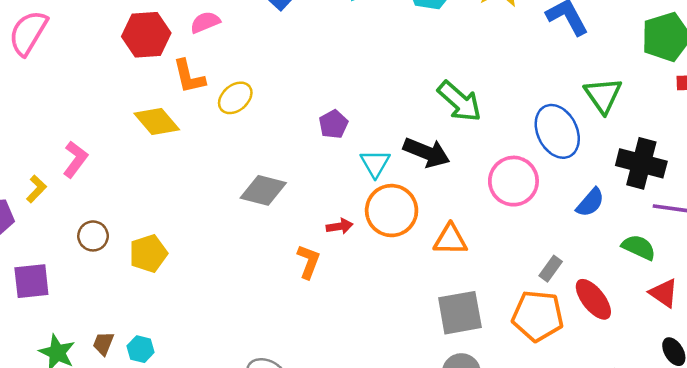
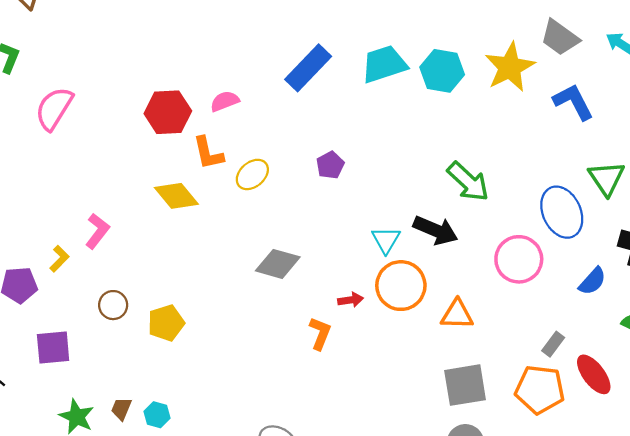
purple pentagon: (333, 124) -> (330, 165), moved

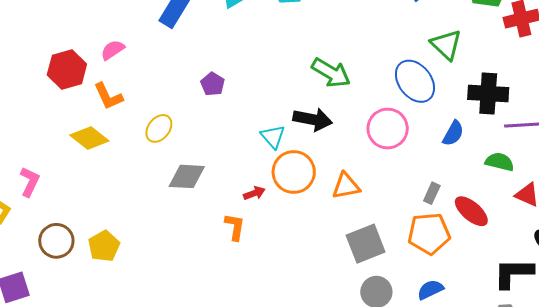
yellow ellipse: (252, 174) -> (159, 128), moved
brown circle: (113, 305) -> (56, 241), size x1.4

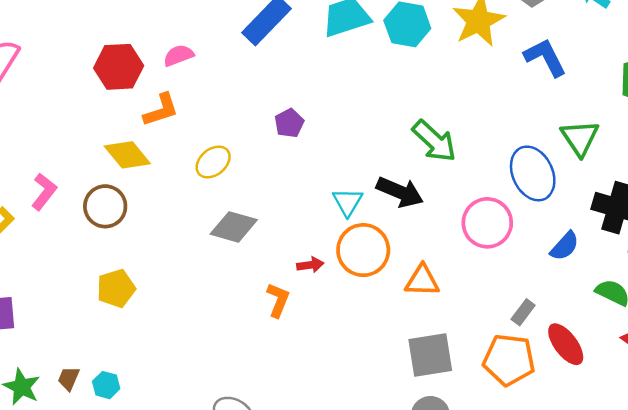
orange L-shape: (108, 96) -> (161, 110), turned -96
brown circle: (56, 241) -> (105, 206), moved

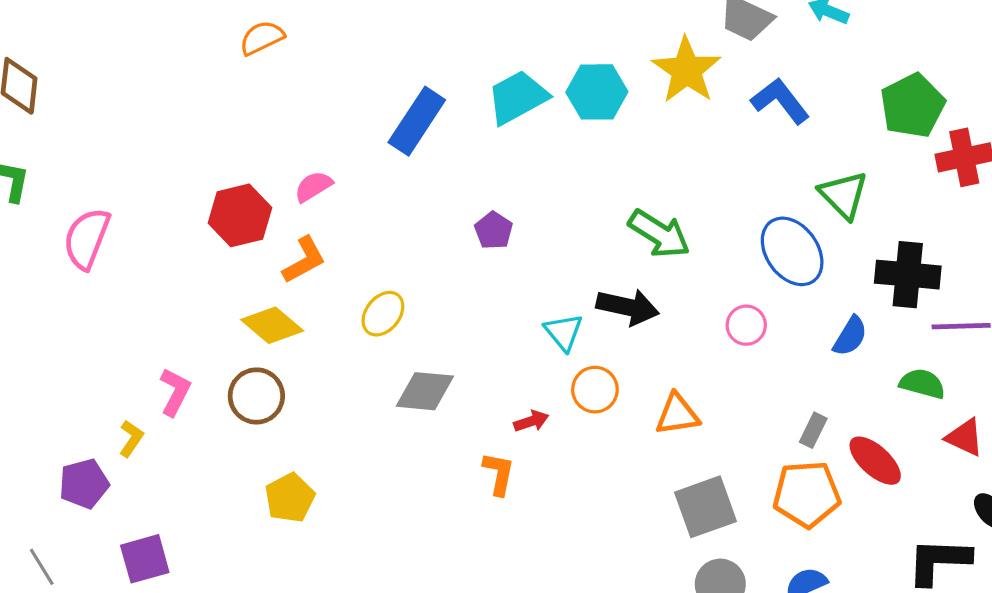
purple pentagon: (289, 123) -> (494, 230), moved
pink circle: (487, 223) -> (746, 325), size x0.6
orange circle: (363, 250) -> (595, 390), size x0.7

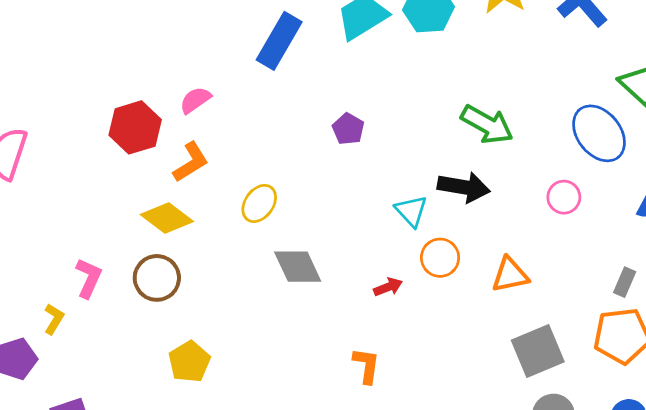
gray diamond: (425, 391) -> (298, 267), turned 63
orange L-shape: (499, 474) -> (366, 365), moved

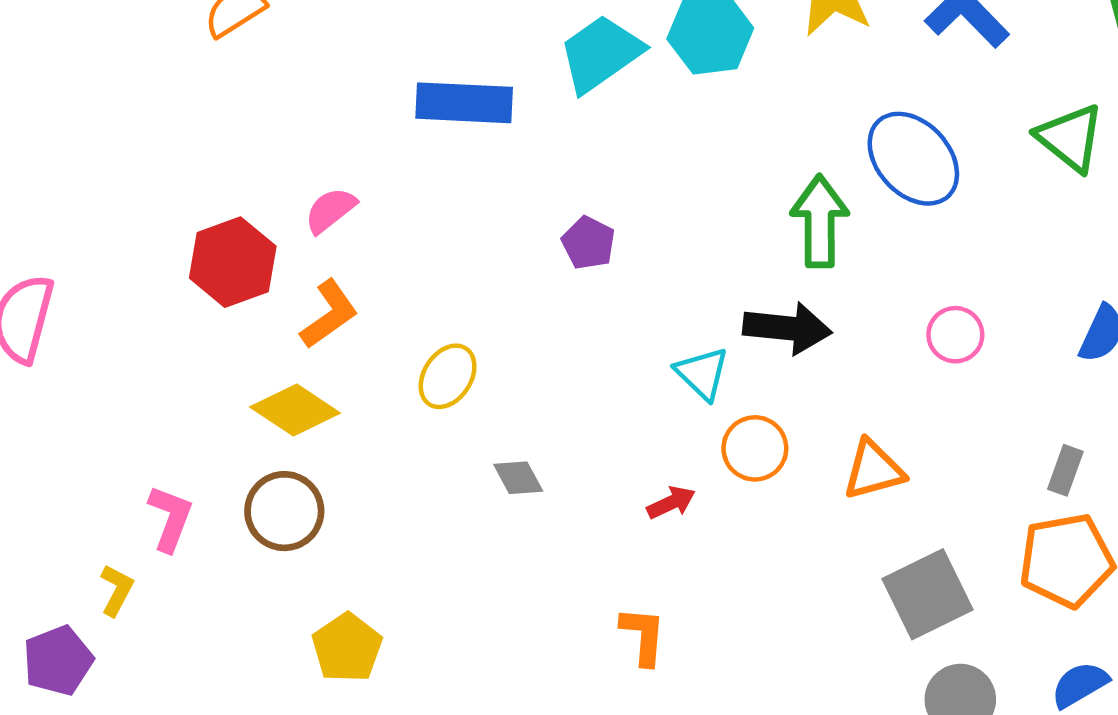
blue rectangle: (279, 41) -> (464, 103), turned 66
green arrow: (487, 124) -> (820, 221), turned -116
blue ellipse: (599, 133) -> (913, 159), moved
gray diamond: (298, 267) -> (518, 478), size x0.6

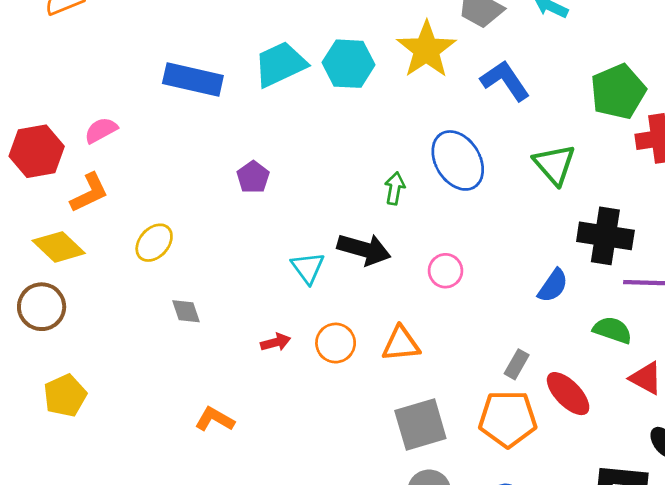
green arrow: (820, 221) -> (395, 188), size x0.6
pink circle: (955, 335) -> (445, 271), moved
orange circle: (755, 448) -> (336, 343), moved
orange L-shape: (643, 636) -> (215, 419), moved, turned -75

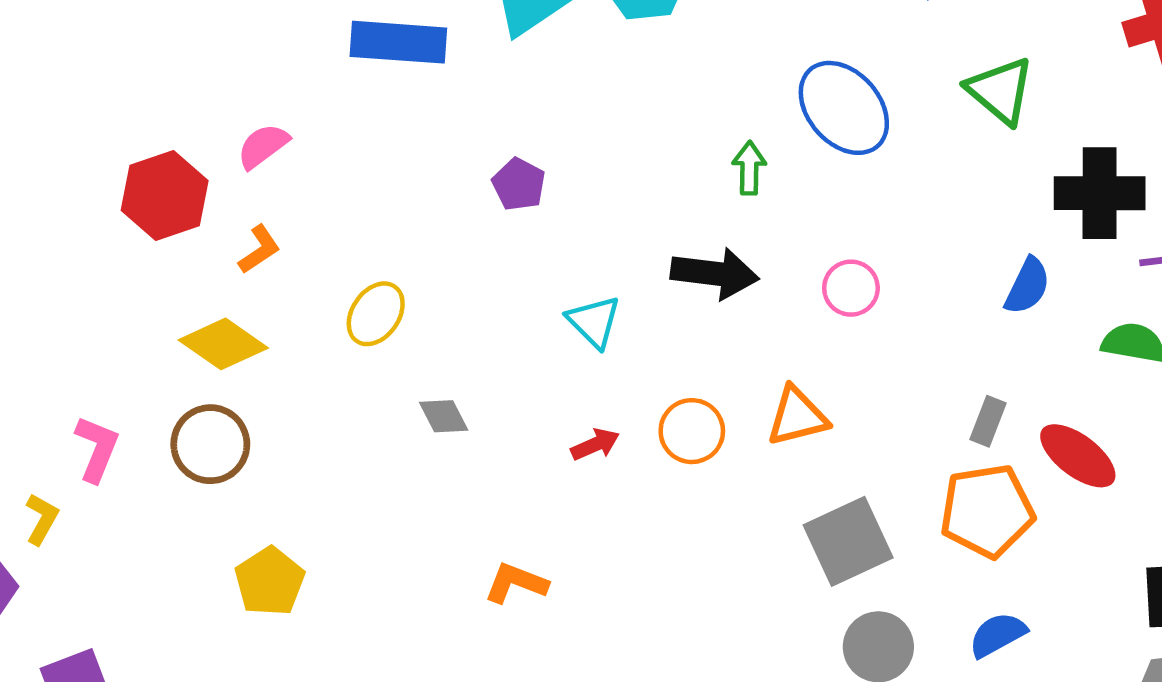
orange L-shape: (89, 193) -> (259, 249), size x0.7
cyan triangle: (308, 268) -> (594, 322), moved

